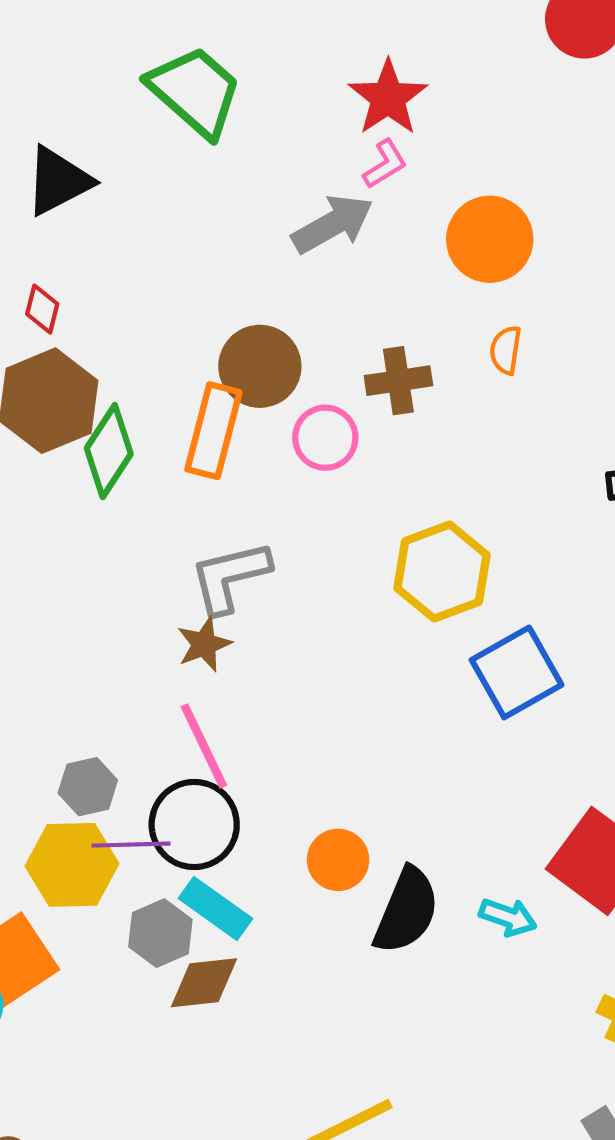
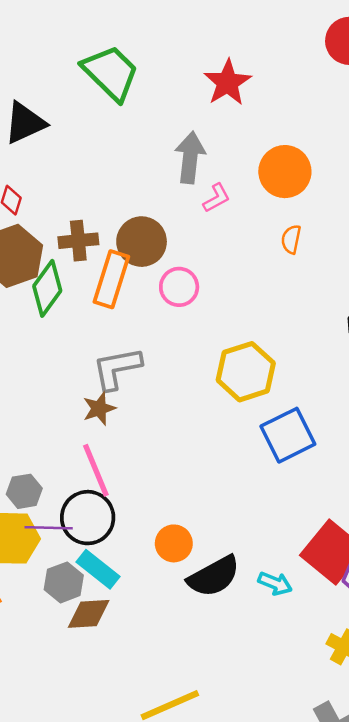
pink L-shape: (385, 164) -> (217, 198), moved
gray arrow: (333, 224) -> (190, 158), turned -57
brown cross: (398, 381) -> (78, 241), moved
black semicircle: (406, 911) -> (214, 576), turned 36

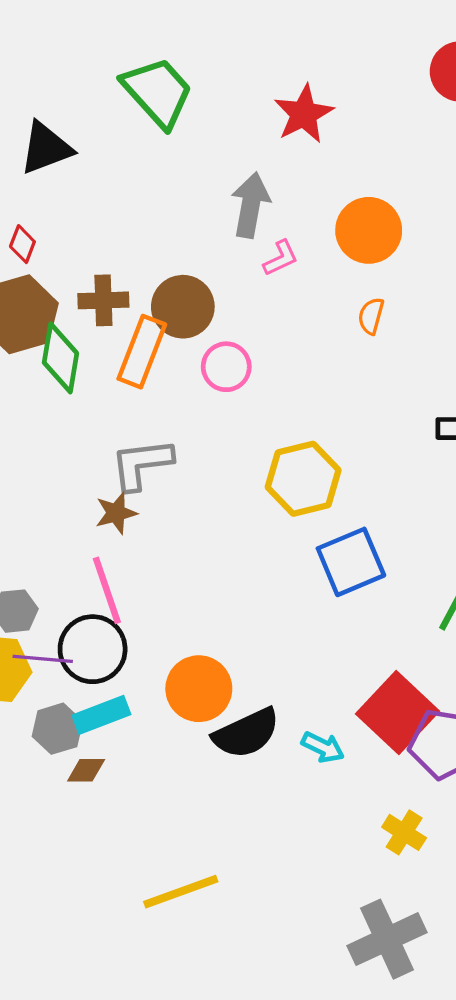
green diamond: (47, 288) -> (60, 358), turned -30
orange circle: (174, 543) -> (199, 689), size x1.4
cyan rectangle: (98, 569) -> (101, 715), turned -63
brown diamond: (89, 614) -> (86, 770), size x0.7

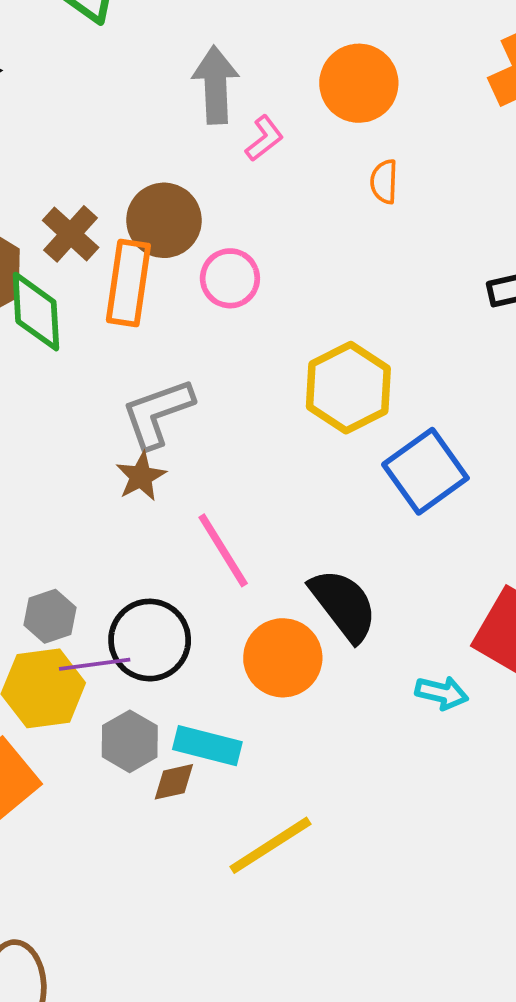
brown cross: (103, 300) -> (71, 234), turned -33
pink line: (107, 590) -> (223, 550), moved
cyan rectangle: (101, 715) -> (207, 746), moved, turned 48
black semicircle: (246, 733) -> (344, 605), moved, turned -90
yellow line: (181, 892) -> (270, 845), moved

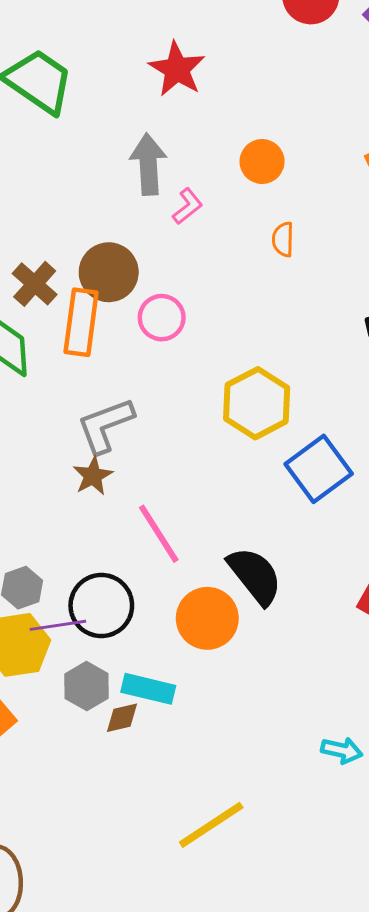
orange circle: (359, 83) -> (262, 162), size x0.7
cyan arrow: (442, 693) -> (342, 750), moved
yellow line: (270, 845) -> (211, 825), moved

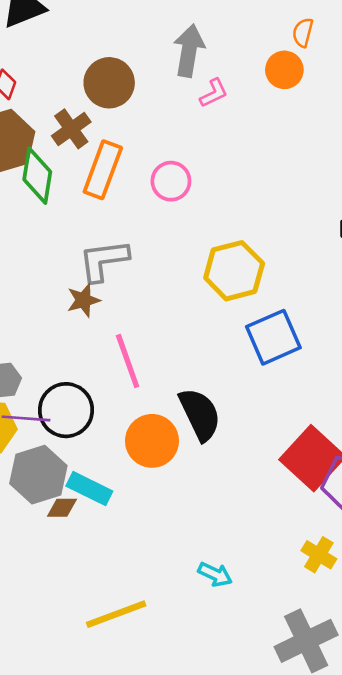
orange semicircle: (283, 239) -> (303, 32), moved
brown circle: (109, 272) -> (109, 83), moved
gray hexagon: (87, 686) -> (38, 475), size x1.4
cyan arrow: (342, 750) -> (215, 574), moved

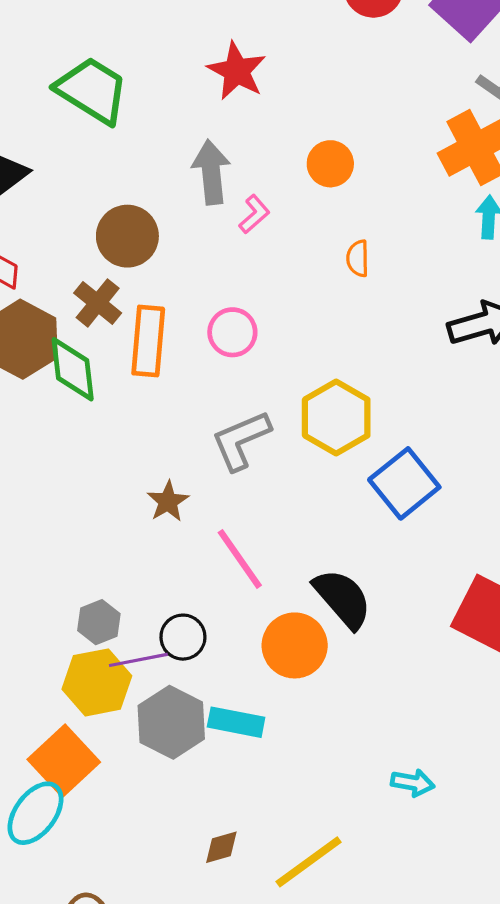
orange semicircle: (303, 32) -> (358, 258), moved
gray L-shape: (104, 260) -> (241, 440), moved
black circle: (66, 410) -> (183, 637), size x0.7
brown diamond: (62, 508) -> (221, 847), moved

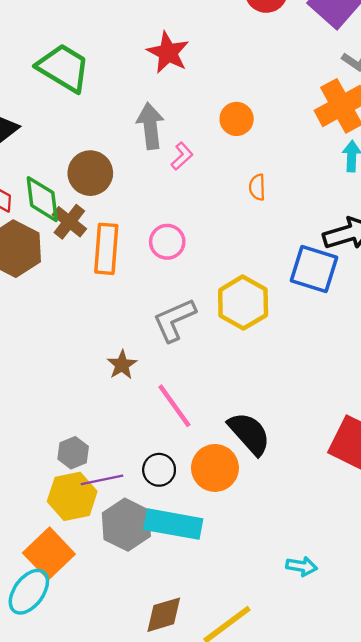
green diamond: (73, 369) -> (42, 199), moved
blue square: (404, 483) -> (314, 269), moved, turned -33
black circle: (183, 637) -> (159, 470), moved
cyan rectangle: (236, 722) -> (173, 524), size x1.4
brown diamond: (221, 847) -> (164, 615), size x1.5

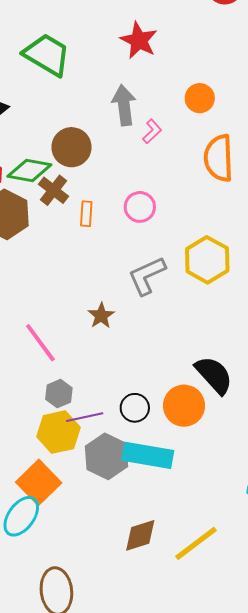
orange semicircle: (257, 187) -> (219, 158), size x2.0
green diamond: (42, 199) -> (29, 171), turned -72
orange rectangle: (106, 249) -> (86, 214), size x0.6
pink line: (174, 406) -> (40, 343), moved

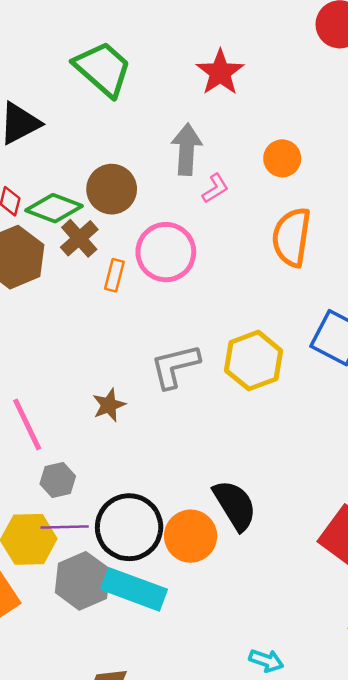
pink circle: (140, 207) -> (166, 252), moved, size x1.5
gray hexagon: (59, 394) -> (58, 480), moved
black circle: (135, 408) -> (129, 527), size x1.8

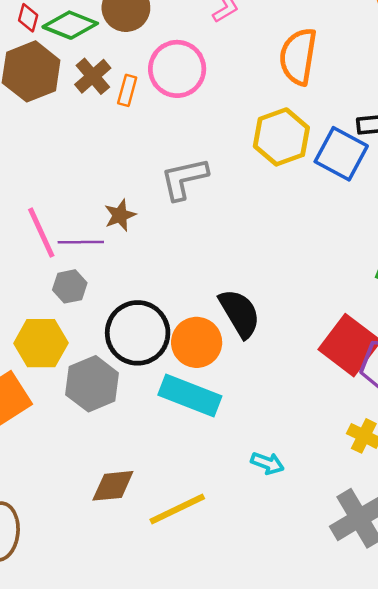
brown cross: (79, 238) -> (93, 76), moved
yellow hexagon: (254, 361) -> (281, 137), moved
purple line: (65, 527) -> (81, 242), moved
cyan rectangle: (134, 589) -> (190, 395), moved

